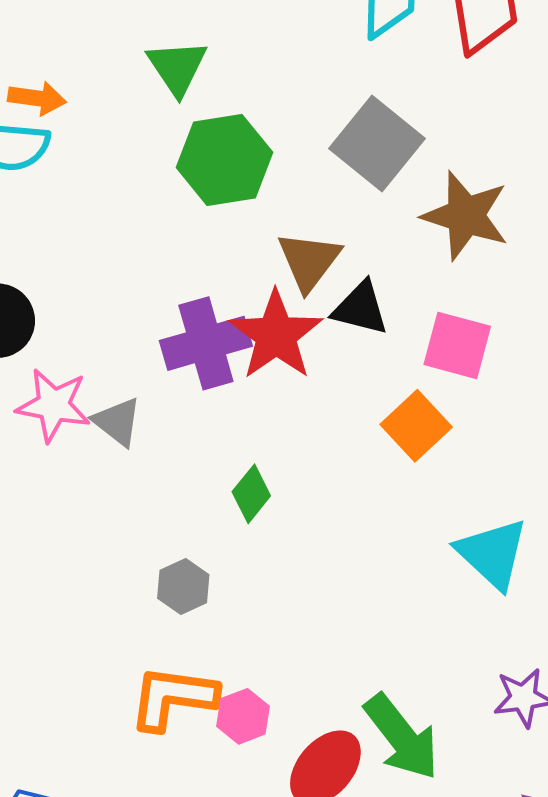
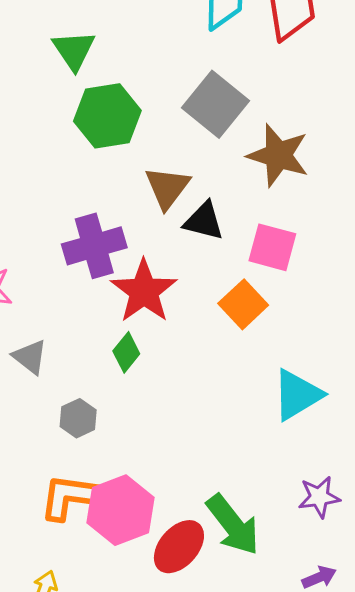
red star: (276, 335) -> (144, 291), moved
gray triangle: (117, 422) -> (30, 357), moved
cyan triangle: (492, 554) -> (297, 395), turned 46
pink hexagon: (243, 716) -> (121, 510), size x1.8

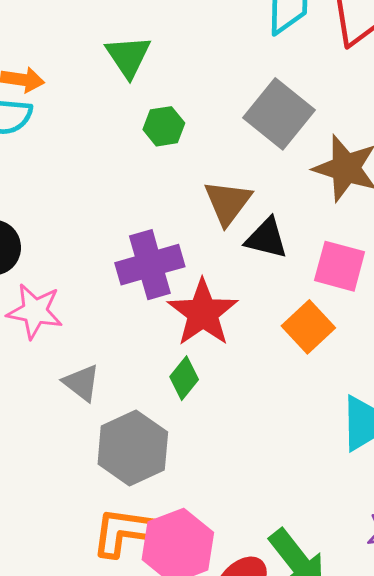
green hexagon: (107, 116) -> (164, 126), size x0.6
gray hexagon: (78, 418) -> (133, 448), size x1.8

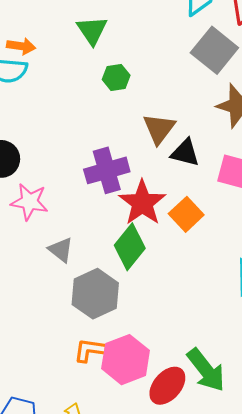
gray square: (279, 114) -> (214, 50), moved
orange square: (308, 327) -> (186, 214), moved
green diamond: (184, 378) -> (130, 247), size x1.6
orange L-shape: (125, 532) -> (90, 350), size x0.7

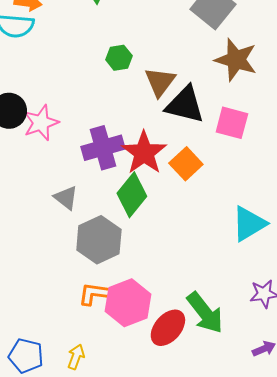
green hexagon: (116, 77) -> (119, 58), moved
black triangle: (185, 153) -> (185, 105), size x1.4
purple cross: (107, 170) -> (103, 148), moved
pink star: (29, 202) -> (41, 123), moved, turned -30

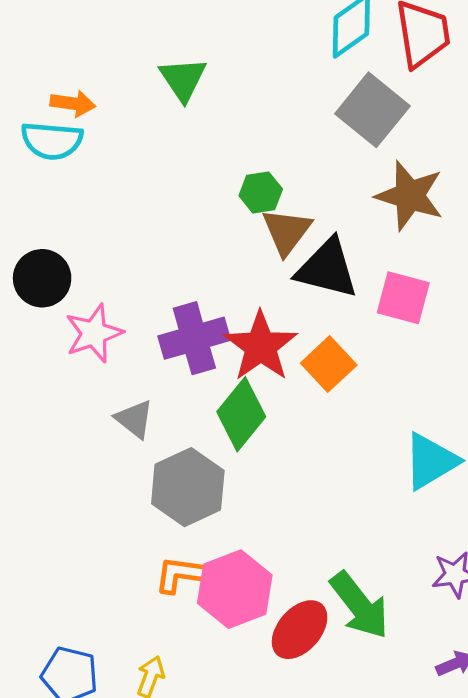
green hexagon: (119, 58) -> (261, 192), moved
pink star: (41, 123) -> (94, 333), moved

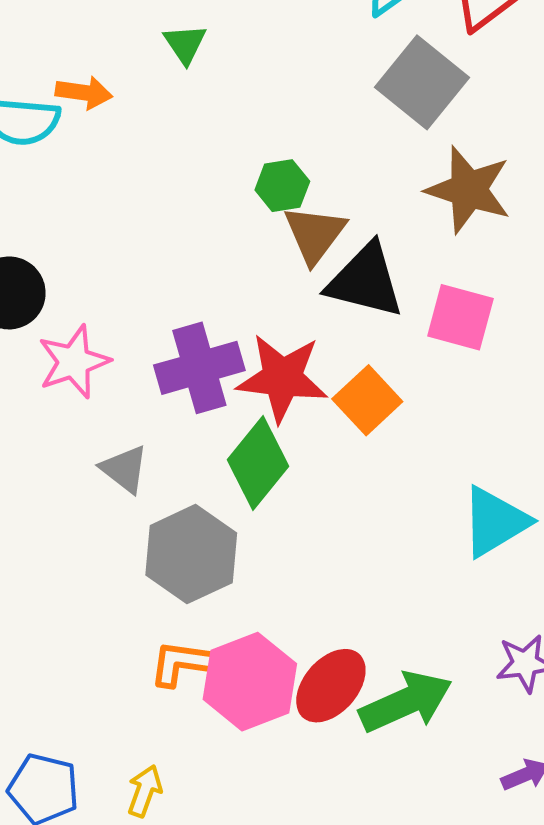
green triangle: (183, 79) -> (185, 44), size x0.7
orange arrow: (73, 103) -> (84, 93), moved
red star: (261, 346) -> (282, 378), turned -30
green arrow: (359, 605) -> (406, 702), turned -76
red ellipse: (300, 630) -> (331, 686), moved

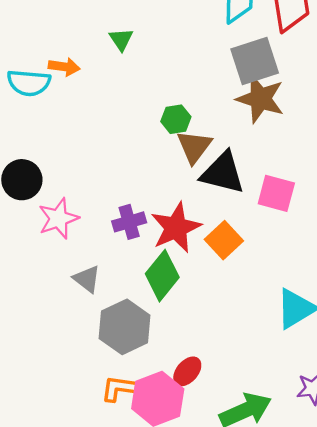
gray square: (422, 82) -> (255, 61), turned 33
brown star: (469, 190) -> (260, 99), moved
purple cross: (199, 368) -> (129, 222), size x0.7
red star: (282, 378) -> (176, 228), turned -30
red ellipse: (331, 686) -> (187, 371), moved, size x0.7

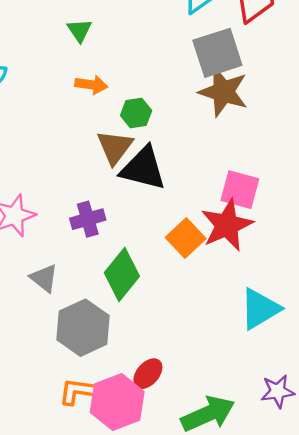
orange arrow: (64, 67) -> (91, 85), moved
brown triangle: (194, 147) -> (115, 147), moved
black triangle: (223, 173) -> (143, 168), moved
red star: (176, 228) -> (227, 225), moved

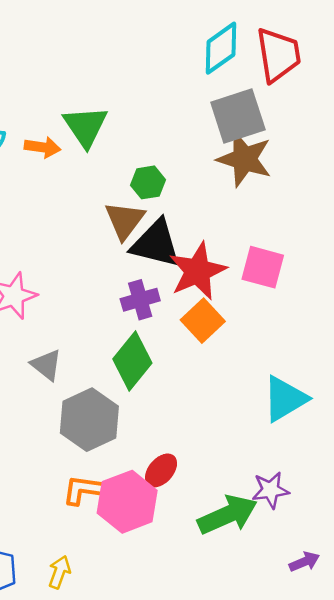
green triangle: (79, 30) -> (85, 126), moved, size x1.6
orange arrow: (91, 85) -> (42, 147), moved
purple cross: (88, 219) -> (140, 300), moved
red star: (227, 225) -> (198, 271), moved
purple star: (278, 391) -> (271, 490), moved

